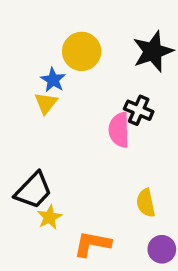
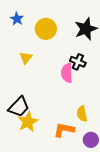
blue star: (53, 80) -> (17, 19), moved
yellow star: (50, 217) -> (28, 122), size x1.5
orange L-shape: (92, 244) -> (64, 130), moved

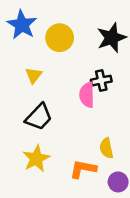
blue star: (17, 19) -> (22, 25), size x1.6
black cross: (78, 62) -> (101, 81), turned -35
black trapezoid: (19, 107) -> (39, 117), moved

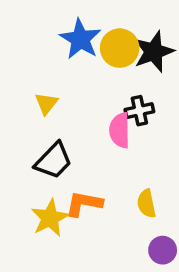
blue star: (22, 25) -> (80, 39), moved
yellow circle: (60, 38) -> (120, 48), moved
orange L-shape: (83, 169) -> (84, 204), moved

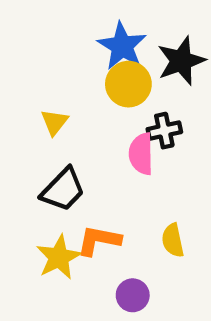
blue star: (80, 39) -> (122, 46), moved
yellow circle: (120, 48) -> (128, 84), moved
purple circle: (163, 250) -> (133, 295), moved

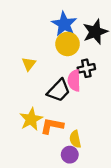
black trapezoid: (63, 190) -> (59, 90), moved
yellow semicircle: (173, 240) -> (75, 139), moved
yellow star: (59, 257) -> (31, 119), moved

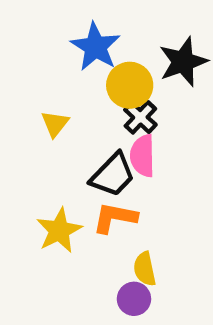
blue star: (64, 24) -> (96, 47), moved
black cross: (86, 68) -> (140, 117), moved, turned -35
orange L-shape: (52, 126) -> (115, 218), moved

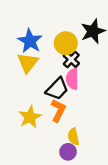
blue star: (96, 47) -> (30, 41), moved
yellow triangle: (55, 124) -> (28, 63), size x1.5
orange L-shape: (115, 218) -> (58, 111), turned 105

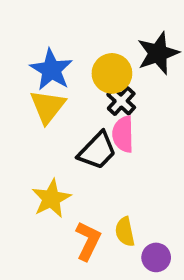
orange L-shape: (58, 111) -> (88, 241), moved
purple circle: (68, 152) -> (156, 257), moved

